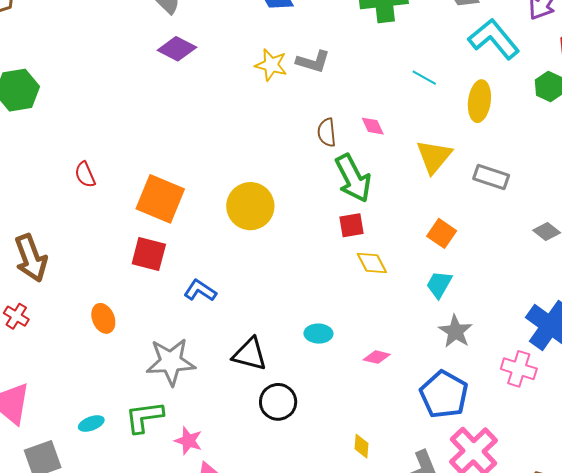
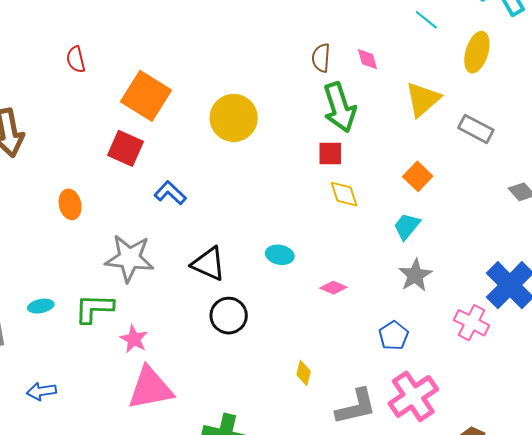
blue pentagon: (444, 394) -> (394, 336), size x0.6

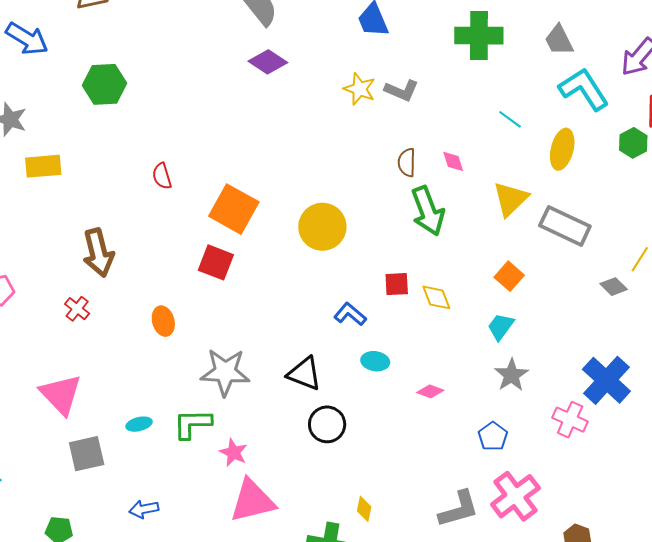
gray rectangle: (476, 129) -> (565, 226), size x1.4
red square: (330, 153) -> (397, 284), moved
blue L-shape: (170, 193) -> (350, 314), moved
yellow diamond: (304, 373) -> (364, 509), moved

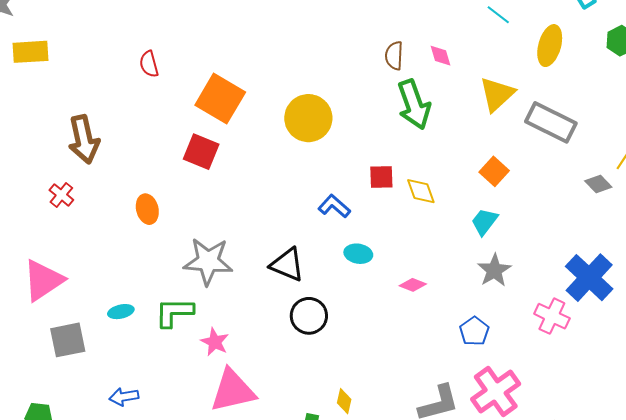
pink triangle: (61, 394) -> (43, 280), turned 39

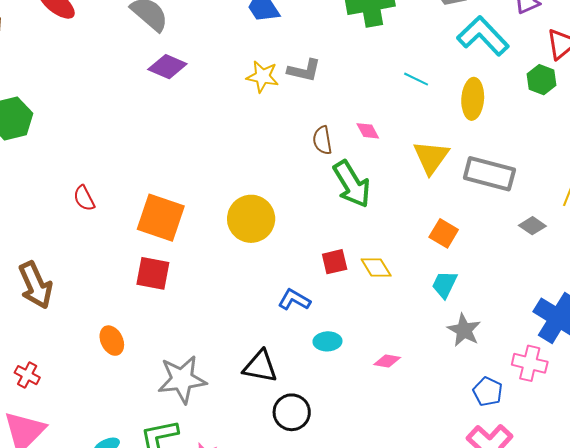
gray diamond: (598, 184) -> (532, 226), moved
red cross: (61, 195) -> (27, 375), moved
blue pentagon: (474, 331) -> (488, 392), moved

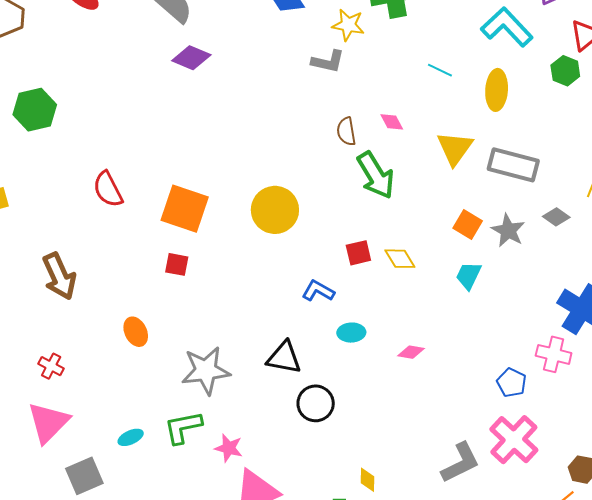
yellow star: (262, 77) -> (348, 25), moved
red semicircle: (84, 198) -> (108, 189), size x1.4
red square: (153, 273) -> (177, 264), size x0.7
gray star: (464, 330) -> (508, 230), moved

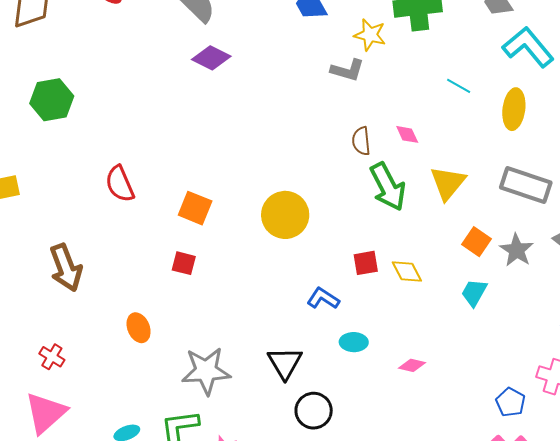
yellow triangle: (455, 148) -> (448, 183), moved
orange square: (185, 209) -> (195, 208), size x0.7
black triangle: (284, 358) -> (285, 363), turned 45

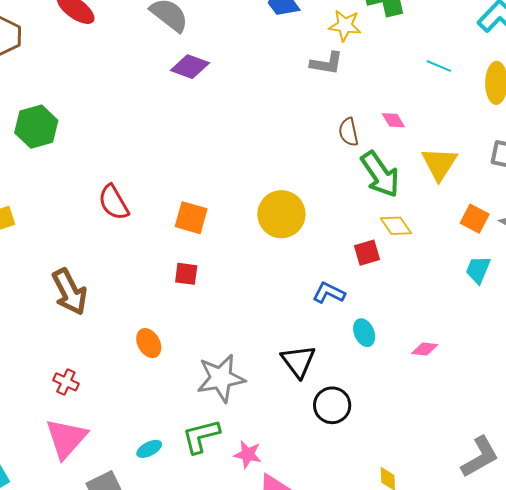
yellow diamond: (407, 271) -> (396, 226), moved
cyan ellipse: (354, 342) -> (364, 333), turned 72

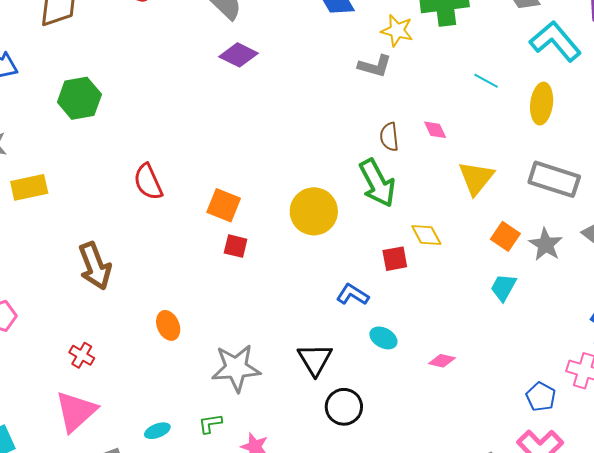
green arrow: (380, 174) -> (377, 183), moved
red square: (186, 274) -> (236, 246), moved
cyan ellipse: (364, 333) -> (383, 338), turned -44
green L-shape: (201, 436) -> (210, 424), size x0.6

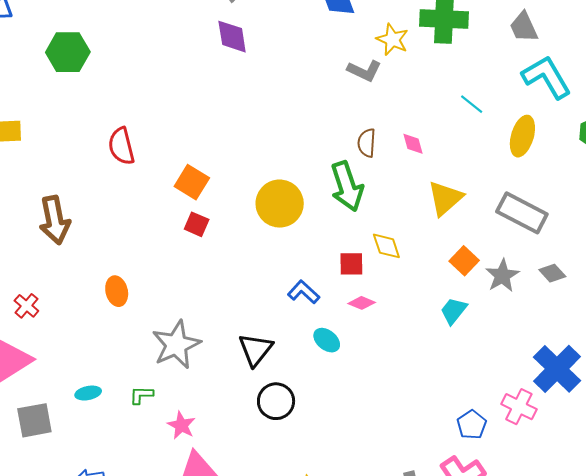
purple diamond: (239, 55) -> (232, 37), turned 45
pink diamond: (442, 361) -> (362, 303), moved
gray star: (236, 368) -> (176, 345), turned -30

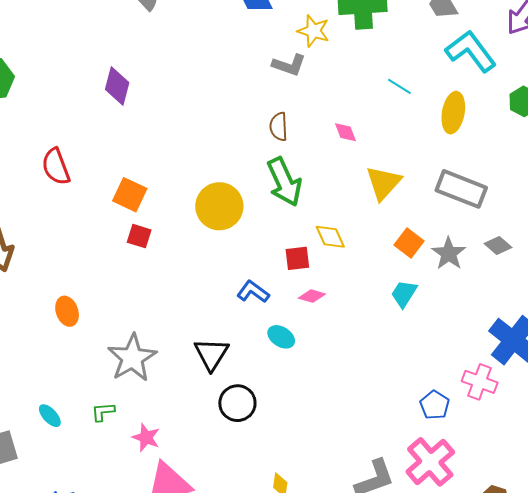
purple diamond: (232, 37) -> (117, 86), moved, turned 30
brown semicircle: (367, 143) -> (279, 127), moved
cyan ellipse: (88, 393) -> (50, 416), turned 65

